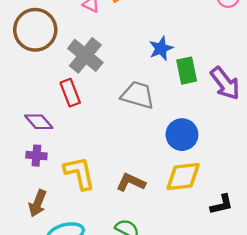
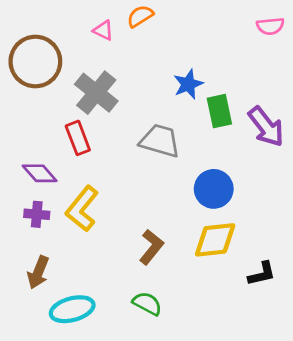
yellow L-shape: (79, 173) -> (82, 209), moved, turned -129
brown L-shape: (131, 182) -> (151, 247), turned 104

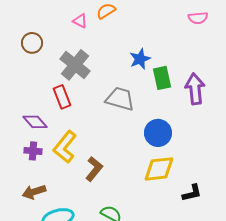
brown circle: (35, 62) -> (32, 43), size x0.6
purple arrow: (266, 127) -> (195, 89), turned -148
brown L-shape: (151, 247) -> (94, 169), moved
brown arrow: (38, 272) -> (34, 192), turned 50

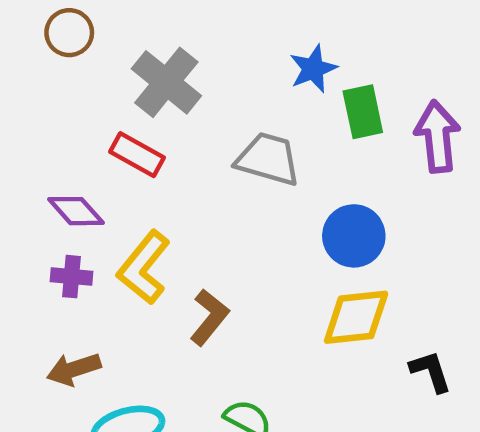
red rectangle: (62, 97) -> (137, 155), turned -40
black L-shape: (192, 193) -> (431, 371), turned -95

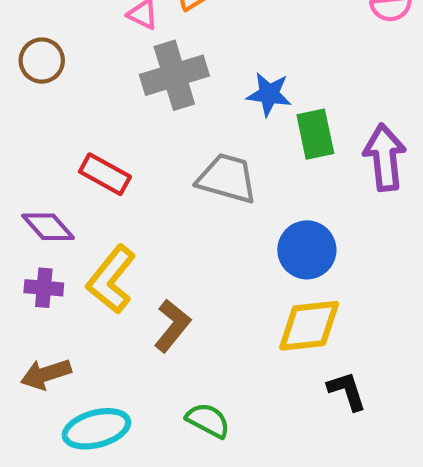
blue star: (313, 69) -> (269, 94), turned 30
gray cross: (166, 82) -> (174, 75), moved, turned 34
black L-shape: (431, 371) -> (347, 391), moved

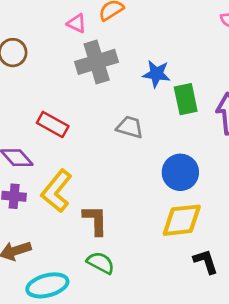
gray trapezoid: (227, 178) -> (130, 127), size x0.7
brown L-shape: (172, 326) -> (95, 220), turned -40
green semicircle: (208, 420) -> (101, 263), moved

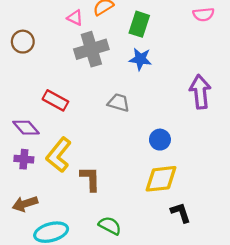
green rectangle: (186, 99) -> (139, 24), moved, turned 30
blue circle: (180, 172) -> (160, 140), size x0.7
green semicircle: (101, 263) -> (110, 226), moved

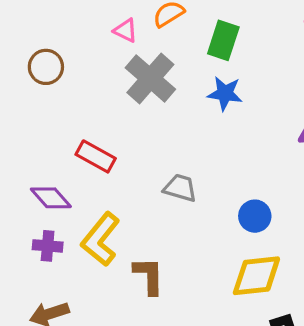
gray cross: (91, 49) -> (150, 78), turned -32
gray trapezoid: (119, 103) -> (180, 188), moved

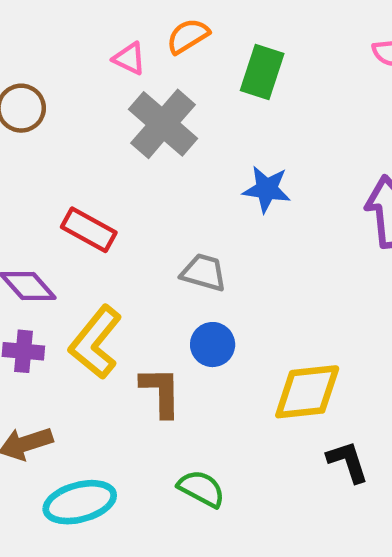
blue star: (225, 93) -> (267, 189), moved
blue circle: (255, 216) -> (213, 345), moved

